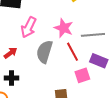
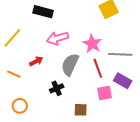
pink arrow: (29, 27) -> (58, 38), turned 40
black cross: (11, 78) -> (57, 88), moved, turned -32

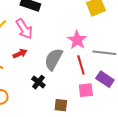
pink arrow: (58, 38) -> (24, 29), moved, turned -110
black cross: (57, 88) -> (38, 82), turned -32

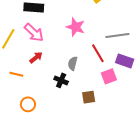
pink star: (77, 40) -> (76, 27), moved
gray semicircle: (54, 59) -> (73, 63), moved, size x0.6

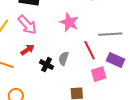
black cross: (61, 80) -> (47, 65), moved

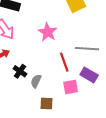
gray semicircle: (64, 58) -> (36, 81), moved

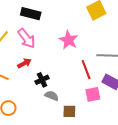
black cross: (20, 71) -> (42, 80), turned 32
gray semicircle: (36, 81) -> (52, 96), moved, turned 88

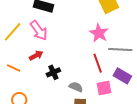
pink star: (69, 40) -> (99, 33), moved
gray semicircle: (52, 96) -> (76, 87), moved

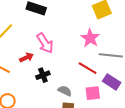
pink arrow: (39, 31) -> (45, 43), moved
red line: (98, 63) -> (88, 68), turned -42

